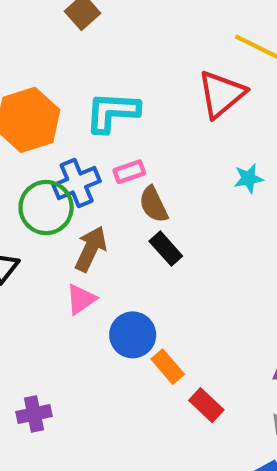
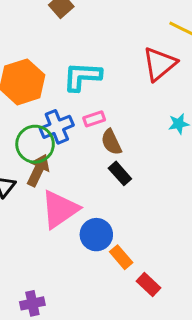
brown arrow: (91, 249) -> (38, 170), moved
pink triangle: (81, 299) -> (60, 209), size x1.8
purple cross: (34, 414) -> (32, 303), moved

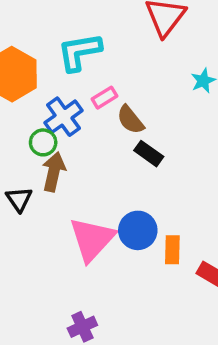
green circle: (35, 144) -> (43, 142), size x0.6
pink triangle: (60, 209) -> (92, 239), moved
orange rectangle: (121, 257) -> (172, 250), turned 55

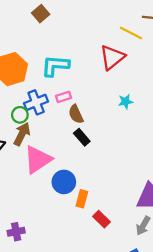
pink triangle: (92, 239) -> (38, 160), moved

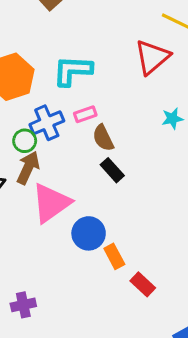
orange rectangle: (82, 199) -> (114, 256), turned -42

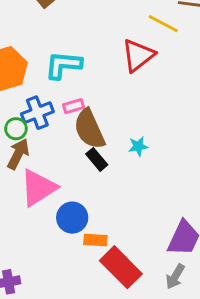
cyan star: (172, 119) -> (138, 146), moved
brown semicircle: (103, 138) -> (89, 129), size x1.6
orange rectangle: (114, 256) -> (95, 240), turned -60
red rectangle: (143, 284) -> (121, 267), size x1.8

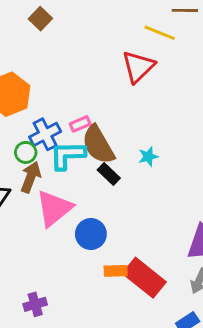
cyan L-shape: (63, 65) -> (68, 155), moved
orange rectangle: (95, 240) -> (116, 271), moved

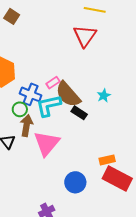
blue cross: (45, 134) -> (31, 94), turned -30
blue circle: (91, 234) -> (75, 182), moved
orange rectangle: (116, 271) -> (107, 160), moved

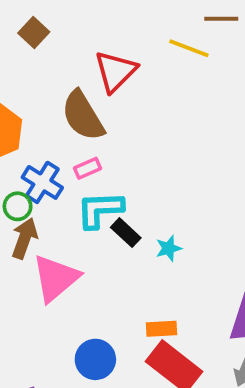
red triangle: (85, 36) -> (115, 71), moved
brown semicircle: (68, 94) -> (83, 116), moved
cyan star: (104, 96) -> (169, 248), moved
cyan L-shape: (49, 106) -> (100, 210), moved

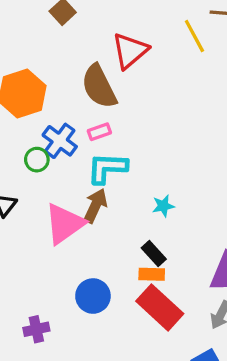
yellow line: (189, 48) -> (194, 36), turned 36
black rectangle: (126, 233) -> (154, 253), moved
brown arrow: (24, 238) -> (95, 206), moved

